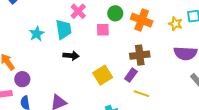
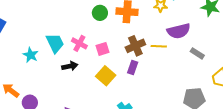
pink cross: (78, 11) -> (79, 43), moved
pink square: (103, 30) -> (102, 49), moved
yellow line: (141, 94) -> (159, 46), moved

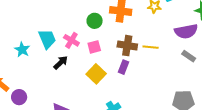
green circle: (100, 13) -> (95, 21), moved
purple semicircle: (179, 31) -> (186, 31), moved
brown cross: (135, 46) -> (127, 46), turned 30
black arrow: (70, 66) -> (61, 63), turned -35

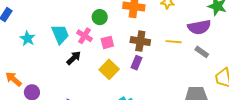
green circle: (95, 21) -> (100, 17), moved
yellow line: (151, 47) -> (174, 42), moved
cyan star: (22, 50) -> (27, 38), moved

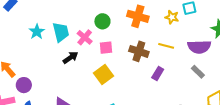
cyan star: (27, 38) -> (37, 32), moved
yellow line: (174, 42) -> (166, 46), moved
purple rectangle: (136, 63) -> (158, 73), moved

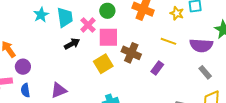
pink square: (106, 48) -> (108, 37), size x1.5
brown cross: (139, 51) -> (131, 53), moved
gray rectangle: (198, 72) -> (205, 72), moved

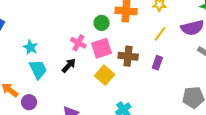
green circle: (107, 11) -> (102, 23), moved
cyan trapezoid: (65, 17) -> (38, 69), moved
yellow line: (168, 41) -> (160, 34), turned -56

